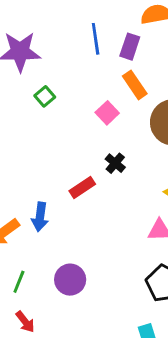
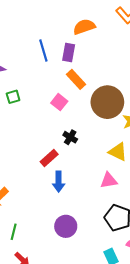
green square: (45, 96) -> (13, 97), turned 32
blue arrow: (40, 217) -> (59, 182), moved
purple circle: (70, 280) -> (66, 226), moved

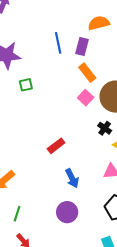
pink square: (59, 102) -> (86, 98), moved
black cross: (70, 137) -> (105, 128), moved
blue arrow: (59, 182) -> (72, 178), moved, turned -30

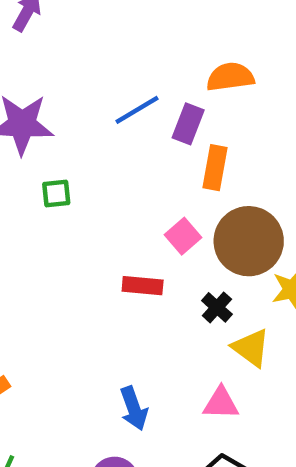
blue line: (58, 43) -> (137, 110), turned 65
orange rectangle: (87, 73) -> (215, 168), moved, turned 42
red rectangle: (56, 146) -> (143, 286), moved, turned 36

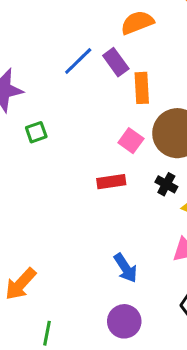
purple rectangle: (188, 124) -> (116, 62), turned -44

